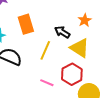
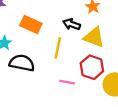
orange rectangle: (26, 24) -> (31, 24), turned -36

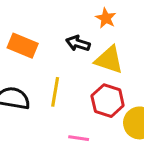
yellow line: (58, 48) -> (55, 92), moved
pink line: (67, 82) -> (79, 138), moved

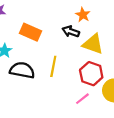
orange star: (106, 18) -> (83, 15), moved
pink line: (79, 138) -> (82, 99), moved, turned -48

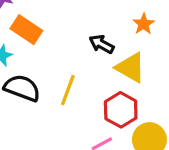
orange star: (83, 15) -> (144, 24), moved
orange rectangle: (31, 32) -> (26, 30), moved

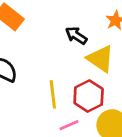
yellow line: (68, 90) -> (53, 94), moved, turned -32

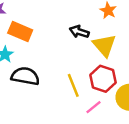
yellow triangle: (101, 59) -> (104, 45), turned 30

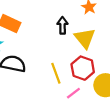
black arrow: (79, 32) -> (63, 25), turned 70

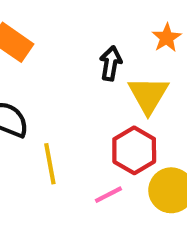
yellow line: (56, 73) -> (50, 164), moved

